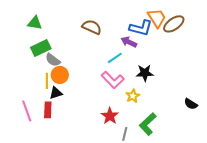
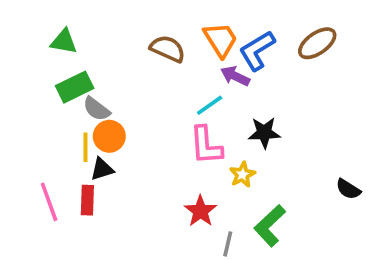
orange trapezoid: (157, 18) -> (221, 40), moved
blue L-shape: (141, 28) -> (257, 51), turned 135
pink L-shape: (113, 80) -> (206, 145), turned 40

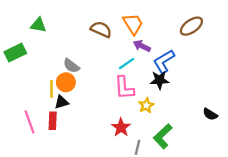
blue L-shape: (257, 51) -> (164, 61), moved
green rectangle: (75, 87) -> (15, 53), moved
gray semicircle: (97, 109) -> (71, 66), moved

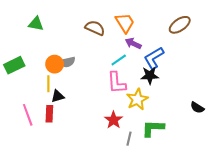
green rectangle: (15, 53) -> (14, 65), moved
gray semicircle: (71, 66) -> (67, 62), turned -49
orange circle: (66, 82) -> (55, 64), moved
yellow star: (146, 105) -> (137, 99), size x1.5
green L-shape: (163, 136) -> (153, 128), turned 45

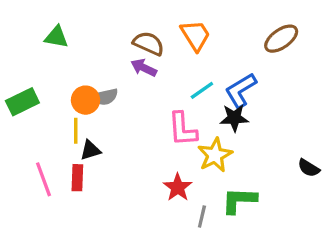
purple arrow: (133, 43) -> (144, 68), moved
cyan line: (119, 60) -> (202, 90), moved

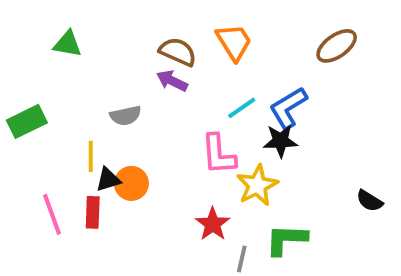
orange circle: (86, 100) -> (131, 183), moved

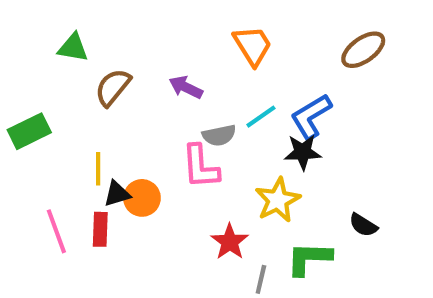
brown semicircle: (178, 52) -> (113, 87), moved, turned -75
gray semicircle: (126, 116) -> (219, 135), moved
pink L-shape: (218, 154) -> (200, 167), moved
black semicircle: (369, 201) -> (363, 225), moved

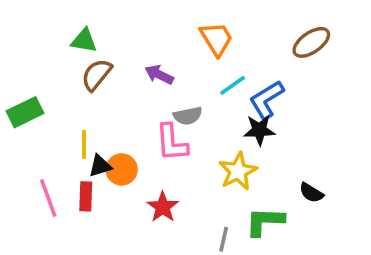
green triangle: (73, 48) -> (84, 41), moved
cyan line: (261, 117) -> (233, 85), moved
red star: (230, 242) -> (163, 207), moved

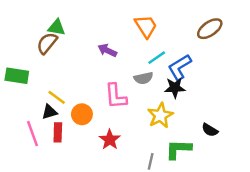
brown semicircle: (97, 75) -> (47, 43), moved
green rectangle: (25, 112) -> (17, 76), turned 35
gray semicircle: (188, 116) -> (143, 78), moved
yellow line: (84, 144) -> (57, 97), turned -54
black triangle: (100, 166) -> (49, 112), moved

